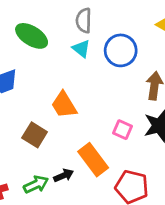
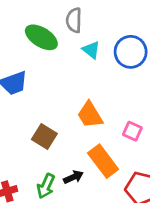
gray semicircle: (84, 21) -> (74, 20), moved
orange trapezoid: (64, 105) -> (90, 115), moved
green arrow: (36, 184) -> (46, 186), turned 140

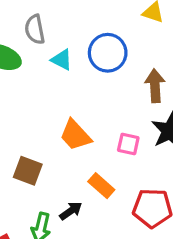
orange rectangle: (103, 161) -> (101, 186), size x0.7

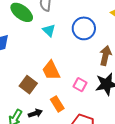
cyan triangle: (62, 60) -> (49, 30), moved
brown square: (28, 171) -> (28, 85), moved

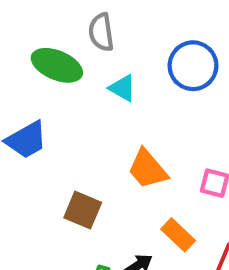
brown square: (28, 85) -> (83, 210), moved

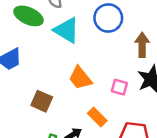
cyan triangle: (122, 88) -> (67, 30), size x1.6

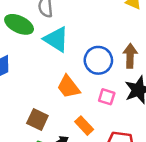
blue circle: (108, 18) -> (98, 60), moved
brown square: (42, 101) -> (37, 119), moved

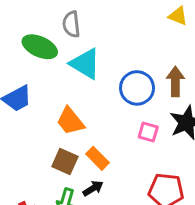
orange trapezoid: (68, 87) -> (70, 121), moved
orange rectangle: (84, 126) -> (97, 158), moved

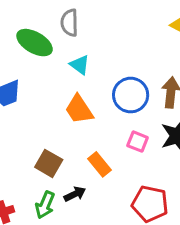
cyan triangle: (85, 64) -> (80, 65), size x0.6
orange trapezoid: (70, 121) -> (79, 109), moved
orange rectangle: (97, 158) -> (99, 164), moved

